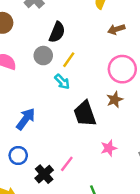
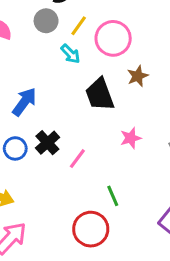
pink circle: (122, 69) -> (113, 38), moved
black cross: (44, 174) -> (47, 143), moved

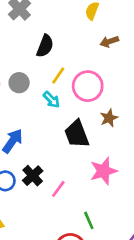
gray circle: (46, 21) -> (19, 83), moved
pink star: (131, 138) -> (104, 171), size x1.5

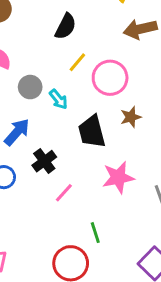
brown arrow: (109, 42) -> (140, 29), size x1.5
gray circle: (19, 83) -> (30, 87), moved
cyan arrow: (51, 100) -> (58, 99), moved
black cross: (33, 176) -> (44, 161), moved

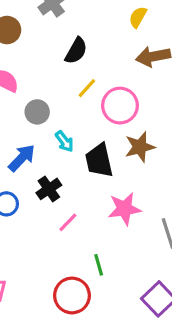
cyan arrow: (58, 99) -> (64, 141), moved
brown star: (131, 117) -> (140, 147), size x1.4

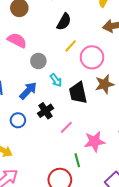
pink star: (124, 209) -> (95, 141), moved
pink line: (68, 222) -> (66, 127), moved

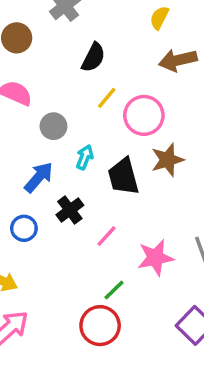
cyan arrow: (56, 80) -> (85, 157), turned -120
green line: (77, 160) -> (114, 290), moved, turned 64

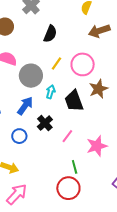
yellow line: (107, 98) -> (56, 64), moved
gray circle: (53, 126) -> (31, 76), size x1.5
green line: (114, 290) -> (75, 167), turned -56

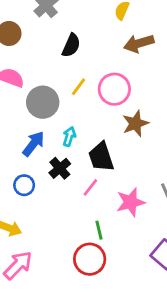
cyan arrow: (51, 92) -> (69, 136), moved
black trapezoid: (74, 101) -> (101, 157), moved

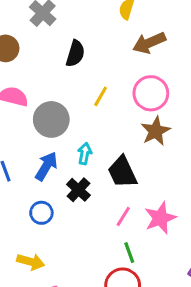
yellow line: (78, 87) -> (101, 96), moved
pink circle: (114, 89) -> (151, 93), moved
pink line: (90, 187) -> (123, 216), moved

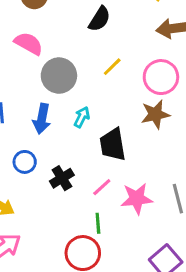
blue arrow: (46, 166) -> (42, 119), turned 144
black cross: (78, 190) -> (62, 178), moved

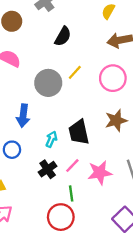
gray circle: (59, 76) -> (48, 83), moved
brown star: (155, 114) -> (116, 120), moved
cyan arrow: (82, 117) -> (51, 139), moved
black cross: (62, 178) -> (48, 169), moved

